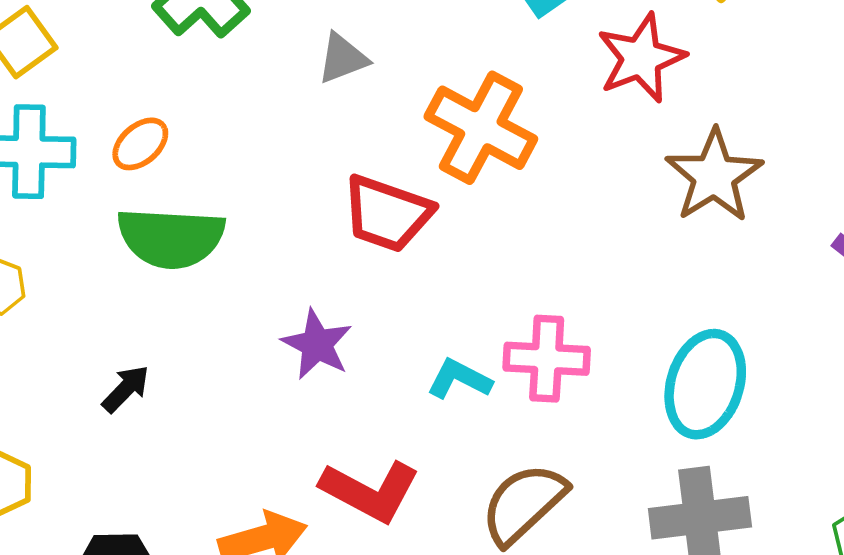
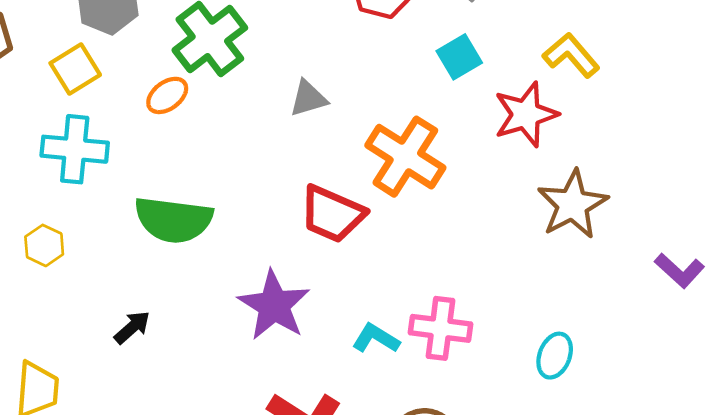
orange ellipse: (140, 144) -> (167, 95), moved
purple star: (317, 344) -> (274, 305), size x1.4
cyan ellipse: (705, 384) -> (555, 356), size x0.6

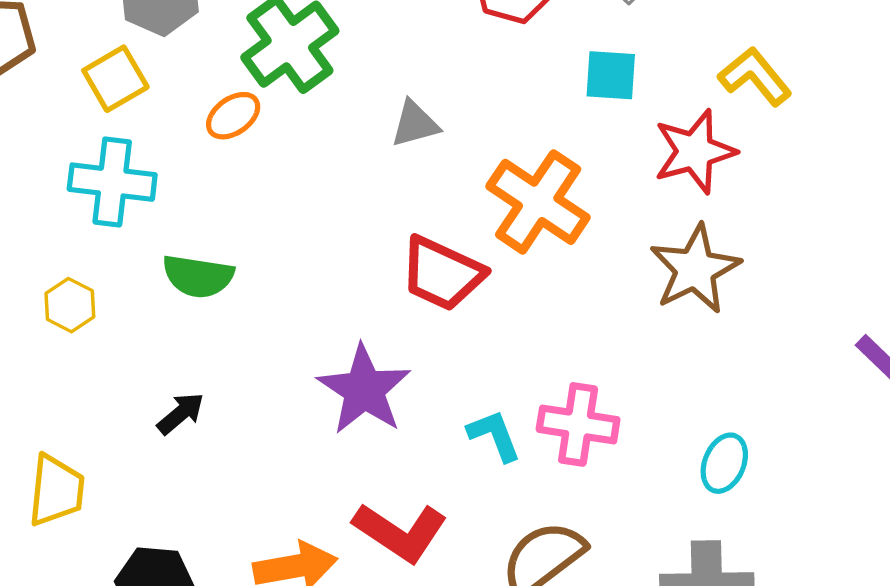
cyan square: (459, 57) -> (611, 75), turned 33
brown star: (573, 204) -> (695, 269), moved
green semicircle: (173, 220) -> (198, 276), moved, size x0.7
cyan L-shape: (376, 338) -> (494, 435), turned 36

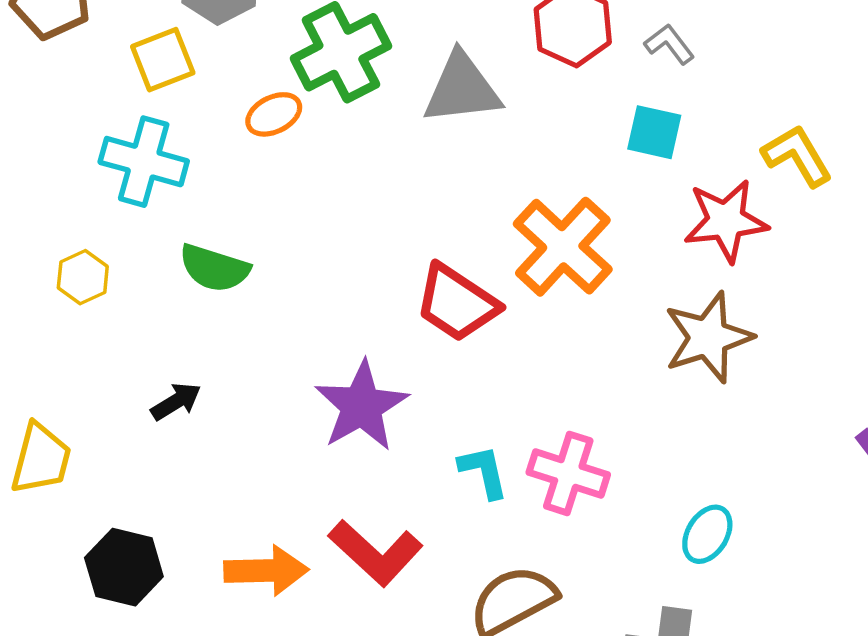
gray triangle: (415, 124) -> (462, 89), moved, size x1.6

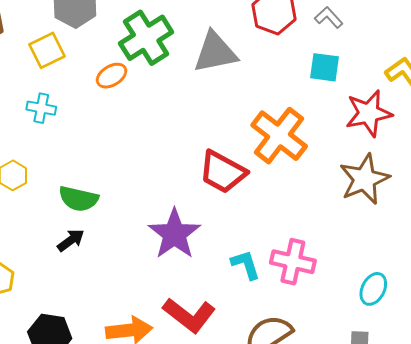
cyan cross: (144, 162) -> (41, 108), size x0.6
green semicircle: (214, 268) -> (79, 199), moved

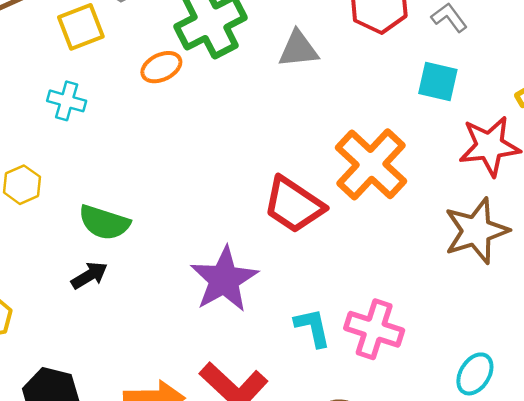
gray triangle: (215, 52) -> (298, 49), size x0.7

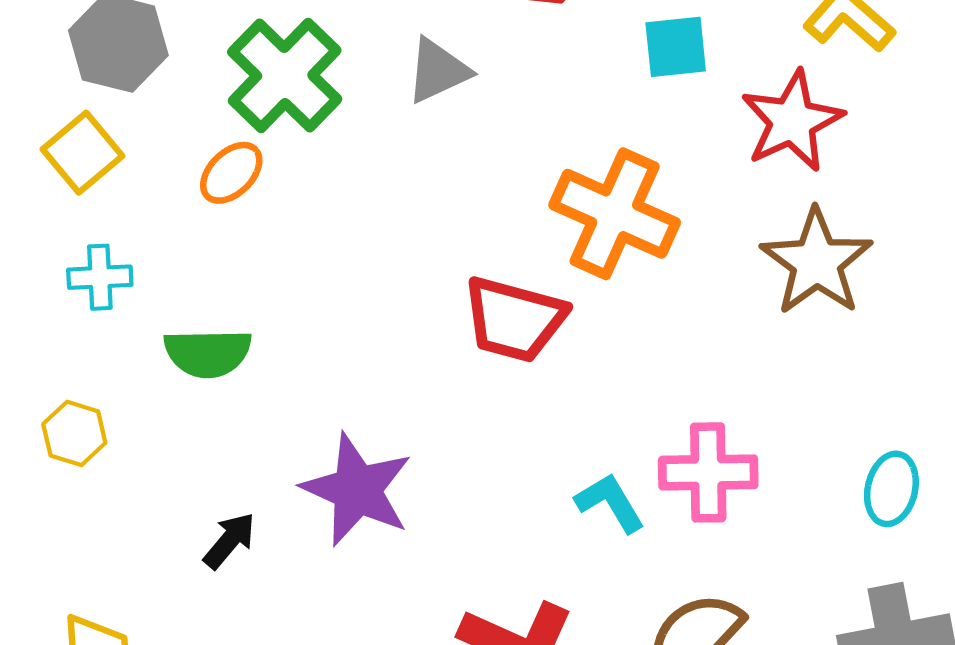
green semicircle: (104, 223) -> (208, 353), moved
purple star: (224, 279) -> (357, 490), moved

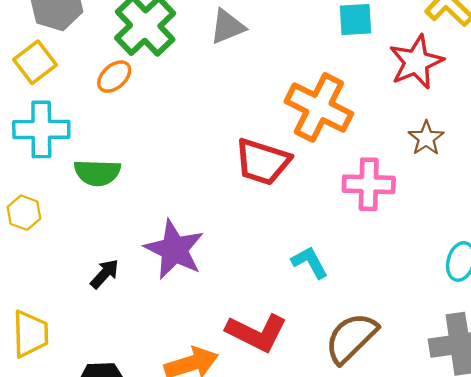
brown star: (817, 262) -> (426, 138), size x0.6
cyan cross: (100, 277) -> (41, 129), size x1.6
pink cross: (708, 472) -> (369, 184), moved

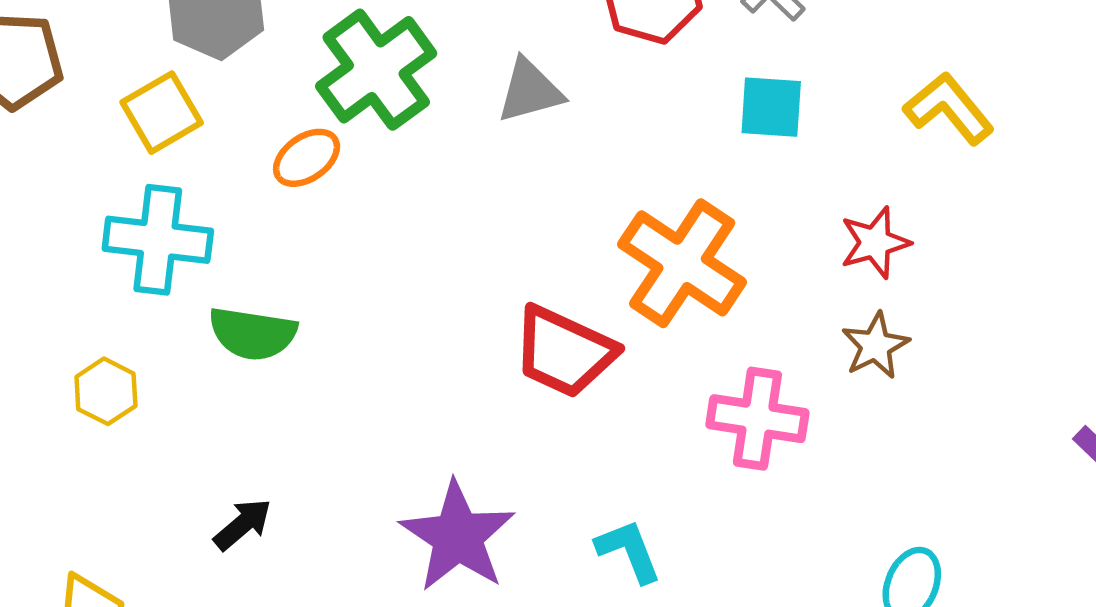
red star: (416, 62) -> (875, 243), moved, size x0.7
purple star: (174, 249) -> (458, 536), moved

